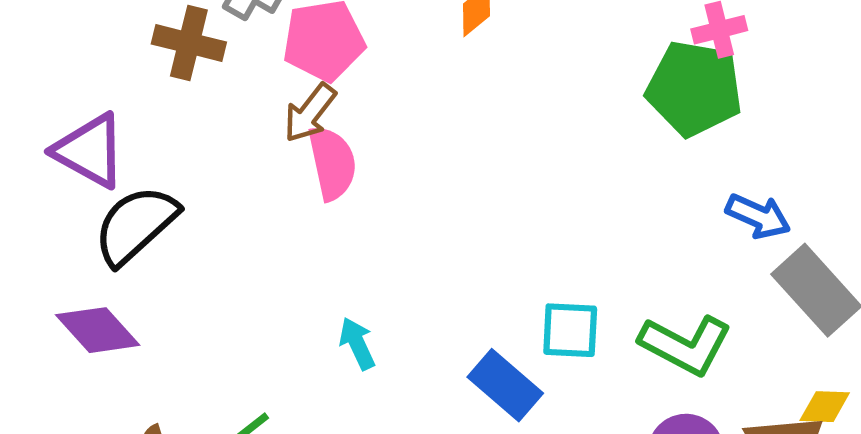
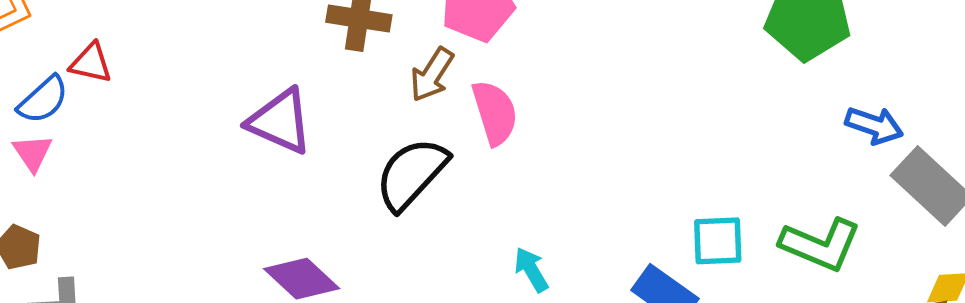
brown arrow: (310, 113) -> (432, 75), moved
black semicircle: (136, 225) -> (411, 174), moved

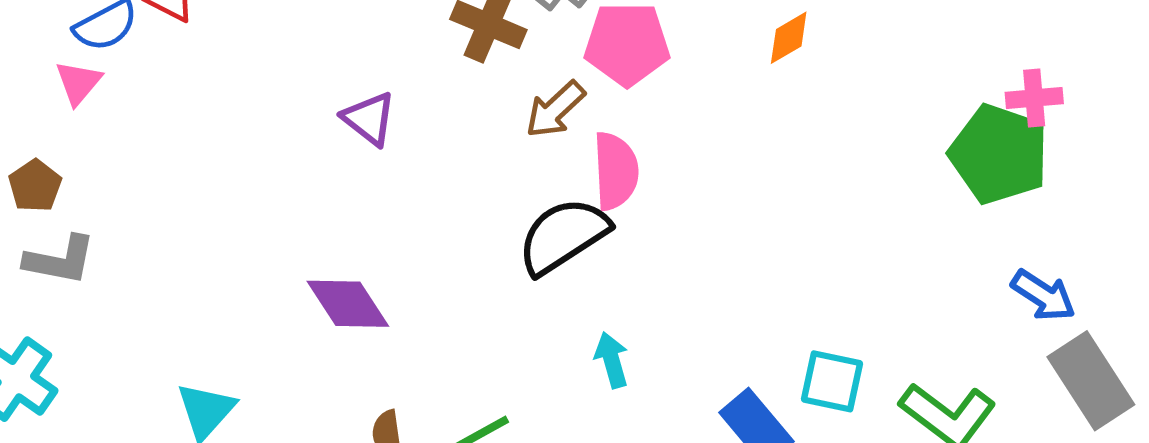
purple triangle: (280, 121) -> (369, 119), size x0.7
black semicircle: (411, 174) -> (563, 236), moved

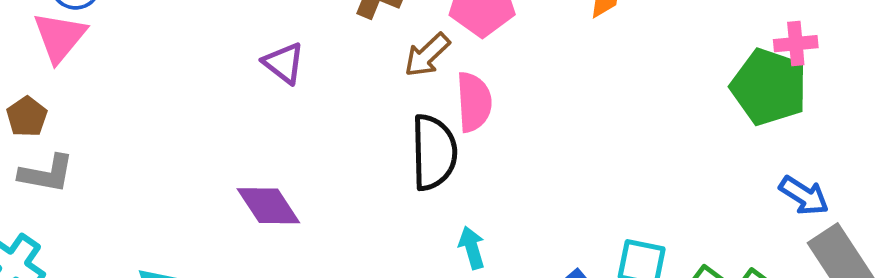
pink triangle: (78, 83) -> (60, 37), size x1.5
black semicircle: (563, 236) -> (434, 152), turned 122

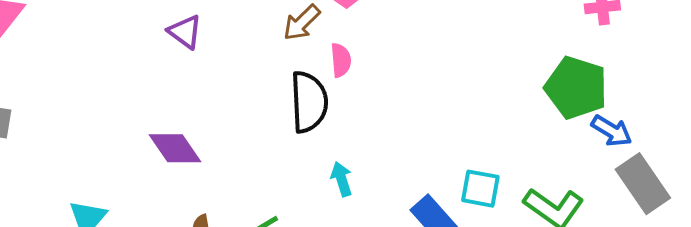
green pentagon: (769, 87) -> (576, 88), moved
pink semicircle: (474, 102) -> (341, 60), size x0.7

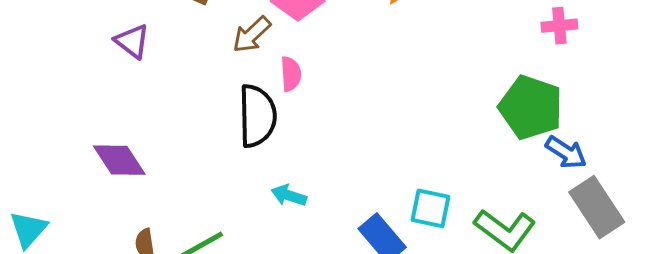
cyan arrow: (342, 179) -> (289, 195), turned -56

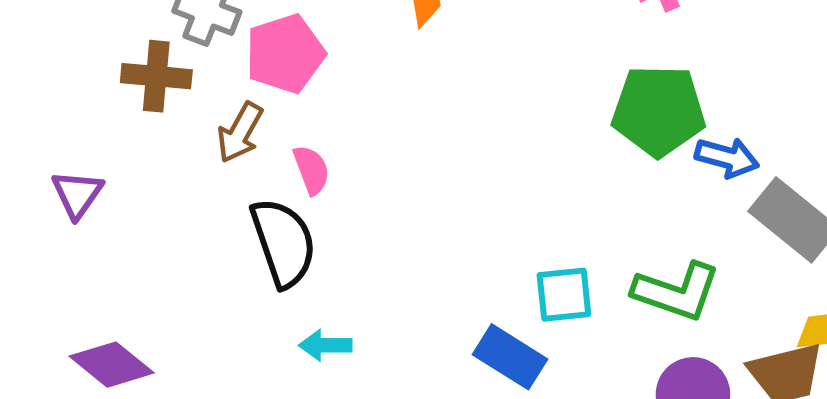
purple triangle: (132, 41) -> (77, 194), turned 45
cyan arrow: (289, 195) -> (325, 345), moved

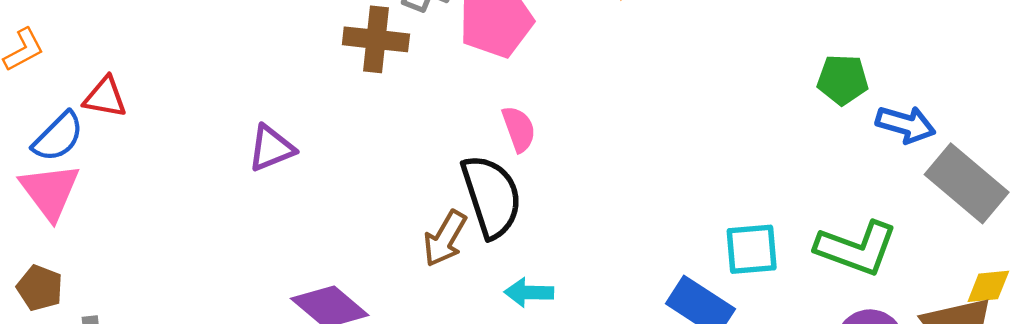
green pentagon: (659, 111) -> (843, 80), size x0.6
brown arrow: (240, 132) -> (445, 238), moved
purple triangle: (77, 194) -> (271, 148), moved, turned 32

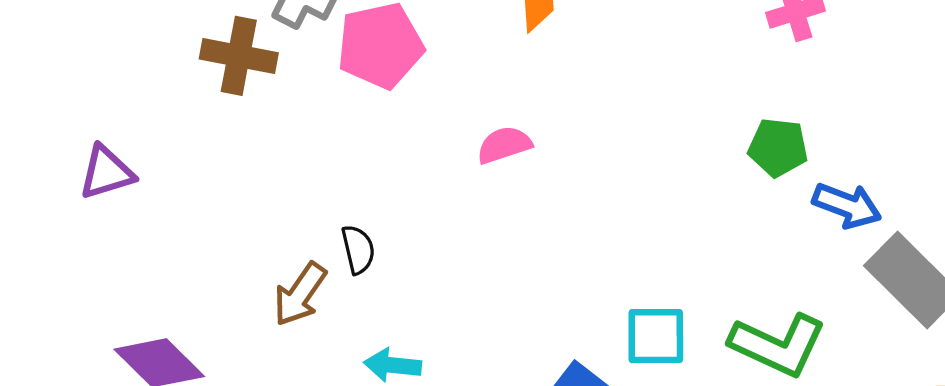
pink semicircle: (519, 129) -> (504, 145), moved, turned -93
black semicircle: (491, 196) -> (358, 249), size x0.5

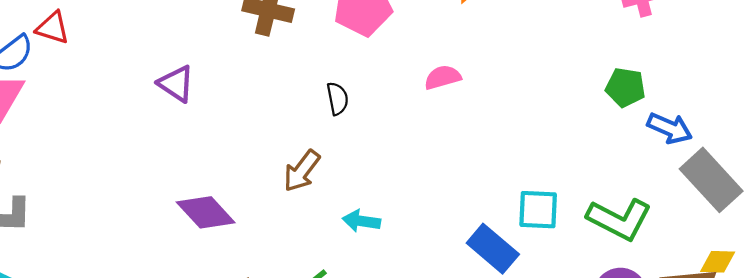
purple triangle: (106, 172) -> (176, 84), turned 48
black semicircle: (358, 249) -> (337, 99), moved

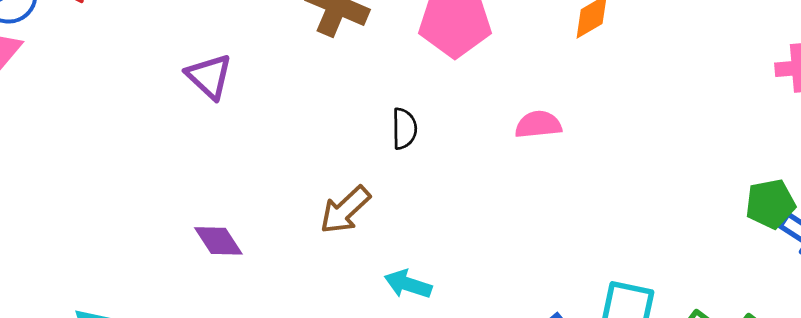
green pentagon: (625, 87) -> (770, 204), moved, turned -30
purple diamond: (206, 212) -> (218, 241), size x0.7

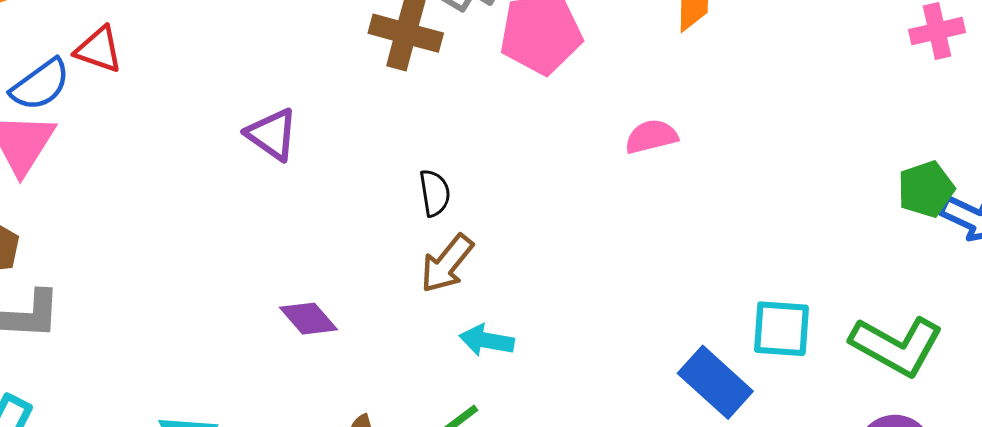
black semicircle: (404, 129) -> (435, 193), moved
cyan arrow: (408, 284) -> (487, 340), moved

